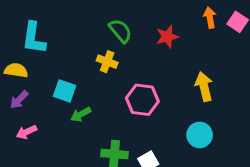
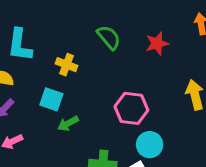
yellow cross: (107, 62) -> (67, 65), moved
cyan circle: (200, 135) -> (150, 145), moved

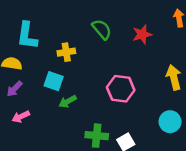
yellow cross: (67, 65) -> (66, 52), turned -30
cyan circle: (150, 145) -> (170, 122), moved

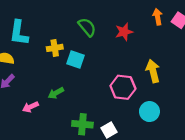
cyan square: (54, 81) -> (76, 60), moved
pink hexagon: (121, 89) -> (123, 87), moved
pink arrow: (21, 117) -> (30, 107), moved

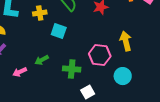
yellow cross: (55, 48) -> (40, 13), moved
green cross: (82, 124) -> (72, 69), moved

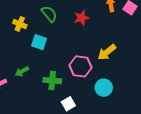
yellow cross: (40, 13) -> (20, 24), turned 32
yellow arrow: (126, 41) -> (107, 52), turned -114

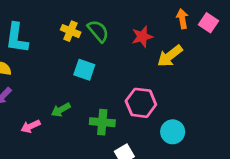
yellow cross: (20, 24) -> (71, 31), moved
yellow arrow: (107, 52) -> (170, 56), moved

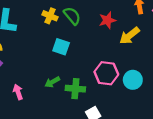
green arrow: (61, 110) -> (52, 82), moved
pink arrow: (31, 126) -> (18, 92), turned 96
cyan circle: (173, 132) -> (133, 80), moved

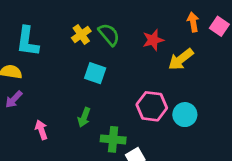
yellow cross: (50, 16) -> (81, 35), turned 32
green arrow: (52, 82) -> (84, 117), turned -40
green cross: (75, 89) -> (113, 139), moved

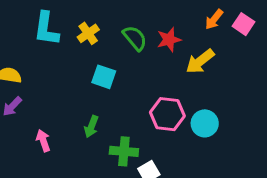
orange arrow: (193, 22) -> (214, 19), turned -132
green semicircle: (109, 35) -> (135, 38), moved
cyan L-shape: (28, 41) -> (46, 29), moved

